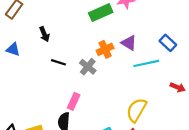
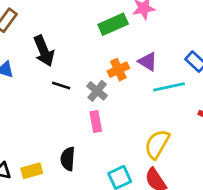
black arrow: (44, 34) -> (44, 51), size x1.6
pink rectangle: (74, 101) -> (96, 122), moved, turned -35

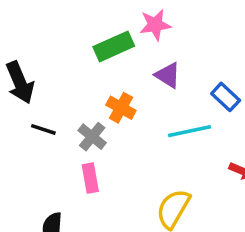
purple triangle: (148, 62) -> (168, 75), moved
orange cross: (118, 70) -> (121, 108), turned -36

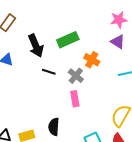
pink star: (155, 25) -> (119, 20), moved
green rectangle: (114, 46) -> (68, 40), moved

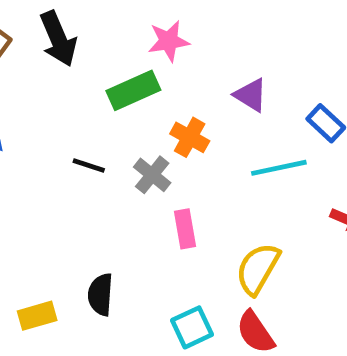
pink star: (119, 20) -> (169, 41), moved
black arrow: (36, 46) -> (58, 39), moved
pink rectangle: (75, 99) -> (185, 229), moved

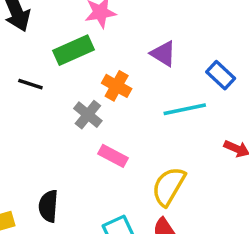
black line: (89, 165) -> (30, 84), moved
pink rectangle: (185, 229) -> (113, 156), turned -52

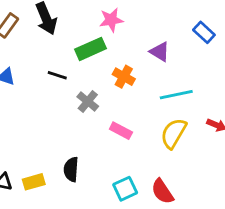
blue rectangle: (221, 75) -> (204, 32), moved
gray cross: (88, 115) -> (88, 102), moved
yellow semicircle: (169, 186) -> (174, 133), moved

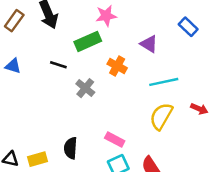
pink rectangle: (121, 131) -> (115, 139), moved

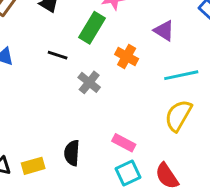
green rectangle: (88, 41) -> (92, 28), turned -35

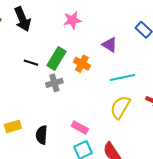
green rectangle: (92, 28) -> (56, 58), moved
gray cross: (89, 82) -> (54, 83), turned 35
yellow rectangle: (33, 166) -> (13, 126), moved

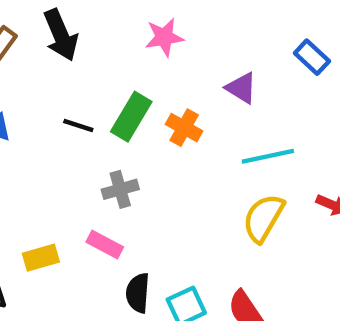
gray cross: (54, 83) -> (120, 189), moved
pink rectangle: (80, 127) -> (105, 244), moved
black semicircle: (42, 135) -> (138, 293), moved

